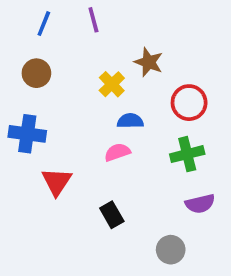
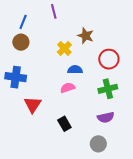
blue line: (44, 24) -> (23, 22), moved
purple semicircle: (200, 204) -> (106, 117), moved

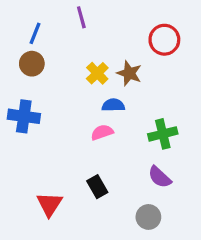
brown star: (86, 36) -> (129, 73), moved
red circle: (109, 59) -> (164, 40), moved
red triangle: (33, 105) -> (49, 204), moved
purple semicircle: (106, 117) -> (160, 177), turned 56

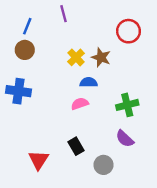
gray circle: (148, 217) -> (103, 165), moved

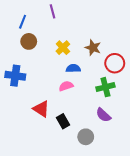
red circle: (128, 31) -> (115, 63), moved
brown circle: (25, 50) -> (29, 41), moved
brown star: (101, 57) -> (93, 48), moved
red triangle: (39, 160) -> (41, 109), moved, turned -30

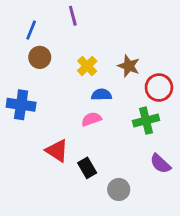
purple semicircle: (103, 115) -> (160, 164), moved

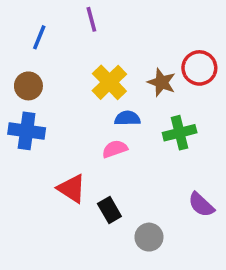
brown circle: (40, 57) -> (28, 86), moved
yellow cross: (87, 66) -> (109, 82), size x1.4
red circle: (159, 88) -> (199, 68), moved
green cross: (146, 121) -> (180, 133), moved

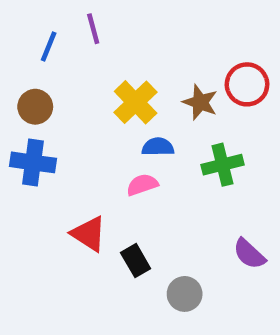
purple line: (91, 19) -> (93, 29), moved

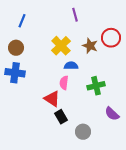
purple line: (93, 29) -> (75, 15), moved
green cross: (222, 165) -> (96, 86), moved
pink semicircle: (142, 185) -> (64, 83), turned -64
red triangle: (89, 234) -> (52, 99), moved

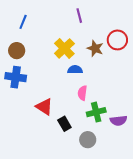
pink semicircle: (64, 83) -> (82, 93), moved
green cross: (96, 86) -> (96, 112), moved
red triangle: (52, 99) -> (44, 107), moved
purple semicircle: (112, 114) -> (118, 121), turned -49

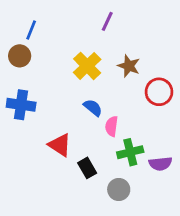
purple line: (79, 16) -> (107, 21), turned 40
red circle: (117, 40) -> (159, 92), moved
brown circle: (17, 51) -> (20, 56), moved
blue semicircle: (75, 70) -> (93, 108), moved, turned 40

